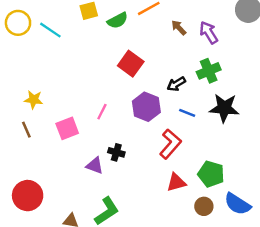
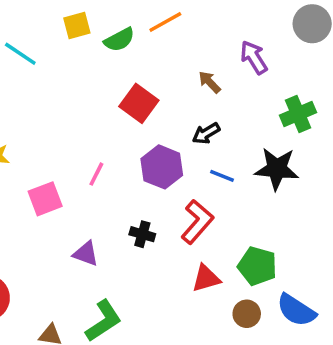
brown arrow: (179, 28) -> (210, 82), moved
green cross: (209, 71) -> (298, 114), moved
black cross: (116, 152) -> (142, 234), moved

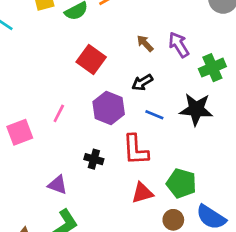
purple arrow: (254, 57) -> (179, 45), moved
red L-shape: (197, 222) -> (136, 150), turned 136
purple triangle: (86, 254) -> (57, 185), moved

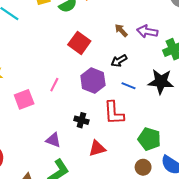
purple arrow: (179, 45) -> (147, 31), turned -48
red triangle: (142, 193) -> (97, 148), moved

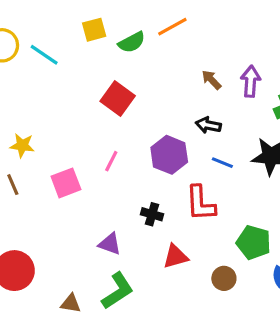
purple arrow: (147, 31) -> (251, 81), turned 84
red square: (79, 43) -> (118, 99), moved
black arrow: (119, 61) -> (208, 125), turned 42
brown circle: (143, 167) -> (224, 278), moved

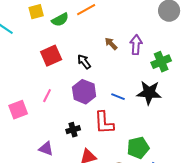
red square: (118, 99) -> (51, 56), turned 30
black arrow: (208, 125) -> (84, 62), moved, turned 42
black cross: (152, 214) -> (73, 130), turned -32
green pentagon: (254, 242) -> (138, 148), turned -30

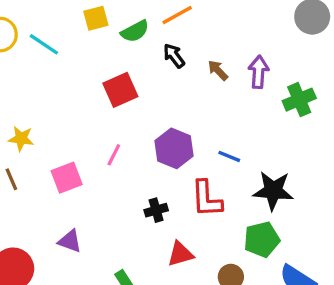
black arrow: (84, 62) -> (174, 56), moved
black star: (149, 93) -> (273, 191), moved
purple triangle: (46, 149) -> (70, 241), moved

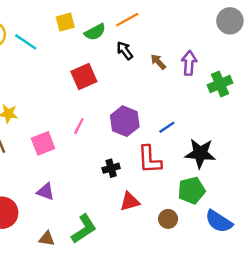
blue line: (229, 156) -> (167, 127), turned -56

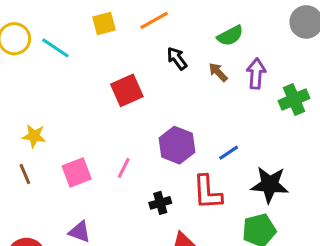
orange line: (127, 20) -> (154, 20), moved
green semicircle: (95, 32) -> (230, 36), moved
pink line: (79, 126) -> (124, 168), moved

